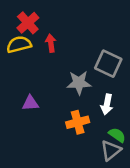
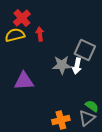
purple triangle: (30, 103) -> (24, 81), size x1.5
white arrow: (107, 104) -> (77, 66), moved
orange cross: (78, 122) -> (61, 120), moved

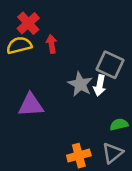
gray star: (62, 65) -> (80, 84), turned 30
green semicircle: (92, 106) -> (119, 124), moved, turned -48

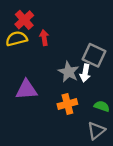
green semicircle: (119, 124) -> (102, 106), turned 32
orange cross: (79, 156) -> (67, 104), moved

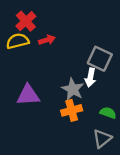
red arrow: (44, 38) -> (47, 40), turned 80
gray star: (69, 72) -> (73, 89), moved

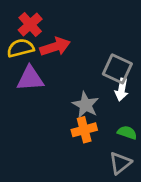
red arrow: (47, 40) -> (55, 47), size x1.5
white arrow: (90, 78) -> (122, 90), moved
purple triangle: (28, 95) -> (30, 79), moved

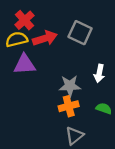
gray square: (117, 69) -> (80, 33), moved
gray star: (86, 105) -> (70, 86), turned -30
gray triangle: (120, 163) -> (74, 136), moved

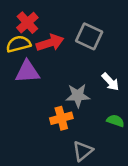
white arrow: (99, 73) -> (110, 82), turned -54
orange cross: (69, 106) -> (61, 118), moved

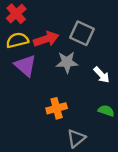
red cross: (27, 23) -> (16, 14), moved
purple triangle: (27, 72) -> (25, 66), turned 45
gray star: (78, 96) -> (67, 62), moved

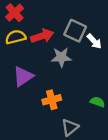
purple triangle: (25, 66) -> (23, 76), moved, turned 45
white arrow: (102, 75) -> (94, 41), moved

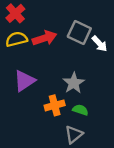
gray star: (61, 57) -> (74, 83), moved, turned -30
green semicircle: (97, 102) -> (80, 110), moved

